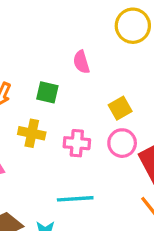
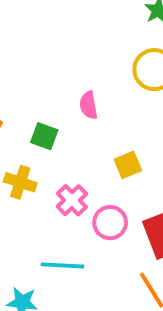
pink cross: (77, 143) -> (72, 200), turned 35
pink circle: (122, 143) -> (110, 223), moved

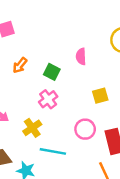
yellow cross: (20, 182) -> (32, 128), moved, turned 30
pink cross: (72, 200) -> (48, 99), moved

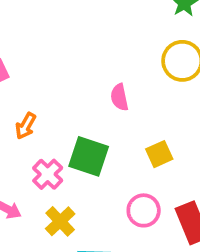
green square: (52, 72) -> (89, 156), moved, size x1.5
pink cross: (48, 99) -> (48, 174), moved

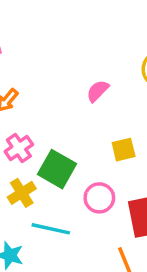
pink semicircle: (119, 97) -> (98, 91), turned 45
green square: (89, 156) -> (57, 169), moved

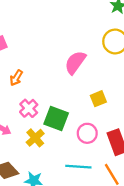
pink semicircle: (98, 91) -> (75, 62), size x1.5
cyan line: (51, 229) -> (78, 167), moved

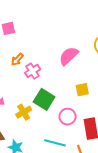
pink cross: (29, 108) -> (33, 71), moved

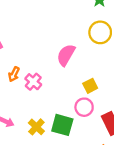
green square: (44, 99) -> (62, 125), moved
pink circle: (68, 117) -> (84, 107), moved

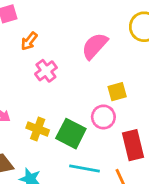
orange arrow: (14, 74) -> (29, 41), moved
yellow cross: (36, 127) -> (38, 129), turned -35

